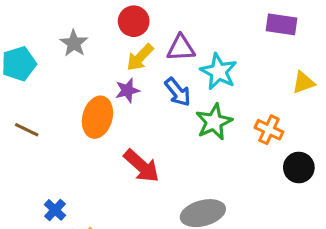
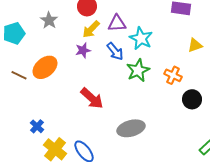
orange ellipse: (97, 117) -> (45, 67), moved, turned 35

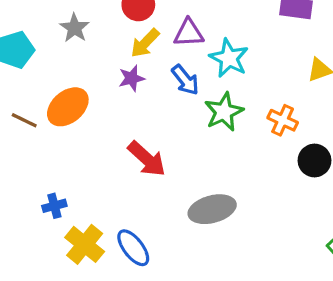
blue cross: (37, 126) -> (54, 206), turned 32

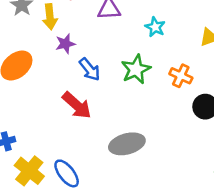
yellow arrow: (145, 43) -> (50, 17), moved, turned -50
cyan star: (229, 58) -> (155, 27), moved, size x0.7
blue arrow: (185, 80) -> (90, 69), moved

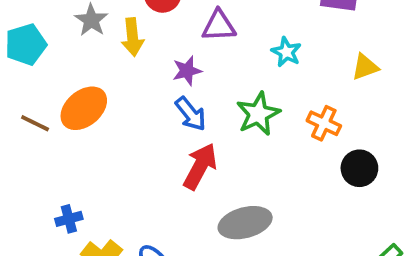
purple star: (65, 44) -> (187, 71), moved
red arrow: (77, 105) -> (200, 166), moved, turned -104

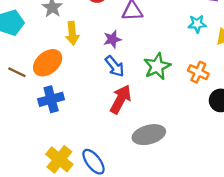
yellow arrow: (133, 37) -> (72, 33), moved
cyan star: (286, 52) -> (197, 24), moved, turned -30
blue cross: (69, 219) -> (51, 99), moved, size x1.5

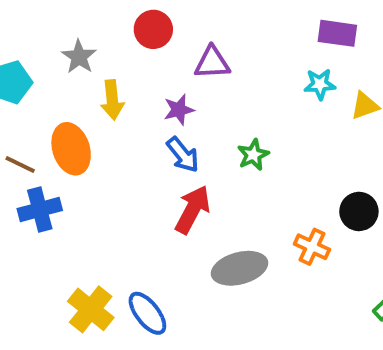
orange ellipse: (48, 63) -> (71, 149), turned -68
green star: (157, 66) -> (253, 155), size x0.7
orange cross: (198, 72) -> (312, 247), moved
blue cross: (51, 99) -> (40, 210), moved

